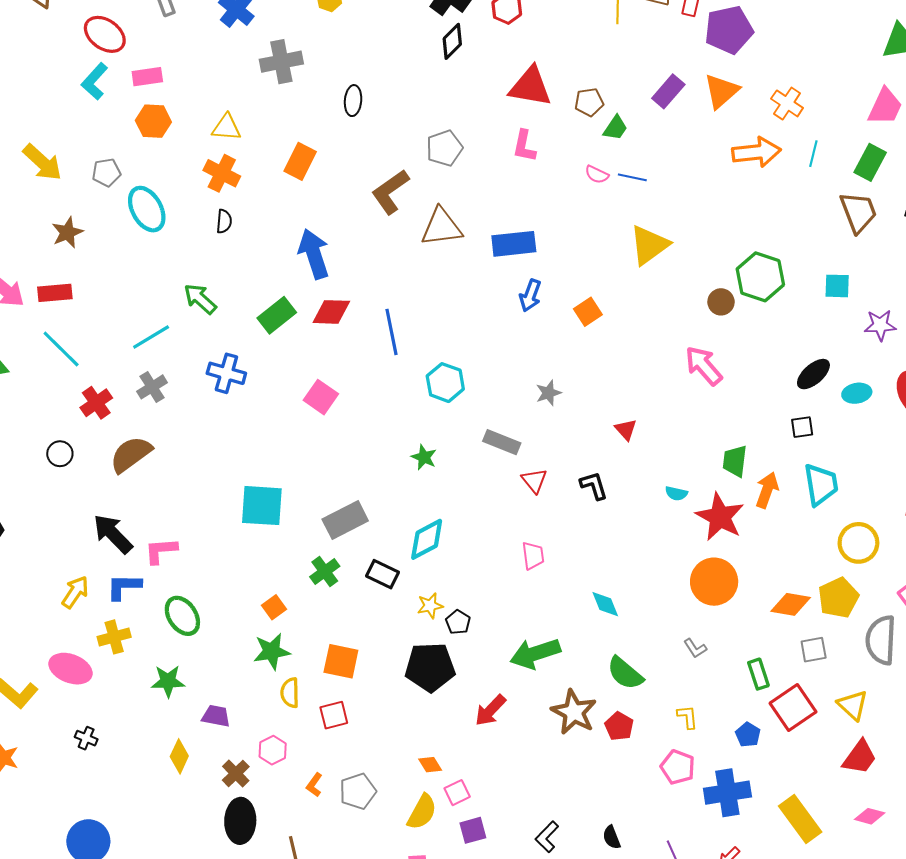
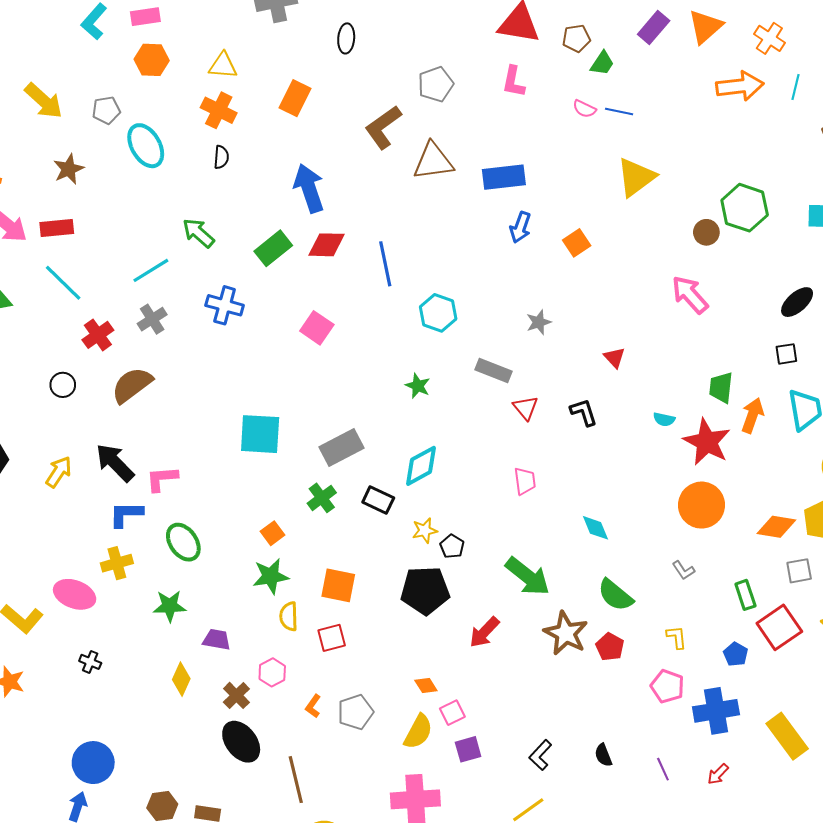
yellow arrow: (75, 592) -> (59, 472), moved
green arrow: (535, 653) -> (528, 576), turned -123
black ellipse: (240, 821) -> (241, 742), turned -39

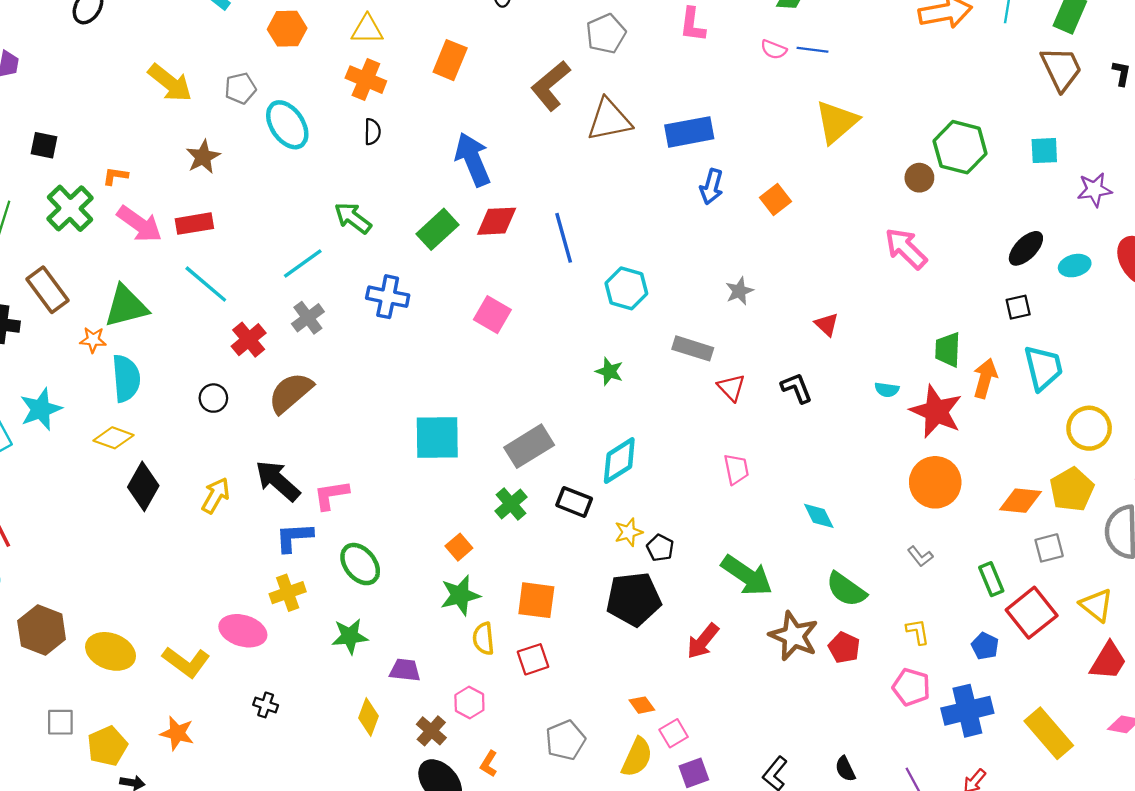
orange L-shape: (313, 706) -> (489, 764), moved

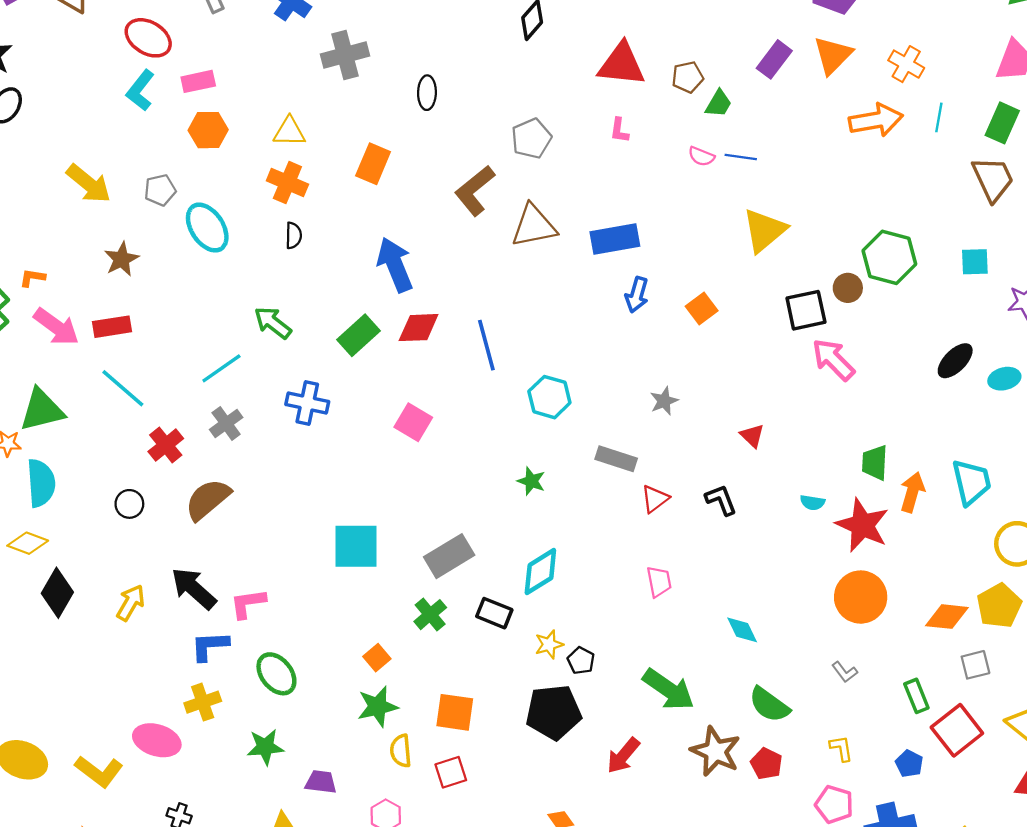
pink L-shape: (693, 25) -> (619, 130), size x0.7
black square: (1018, 307) -> (806, 310), moved, size x1.6
red triangle: (731, 388) -> (655, 499), turned 36

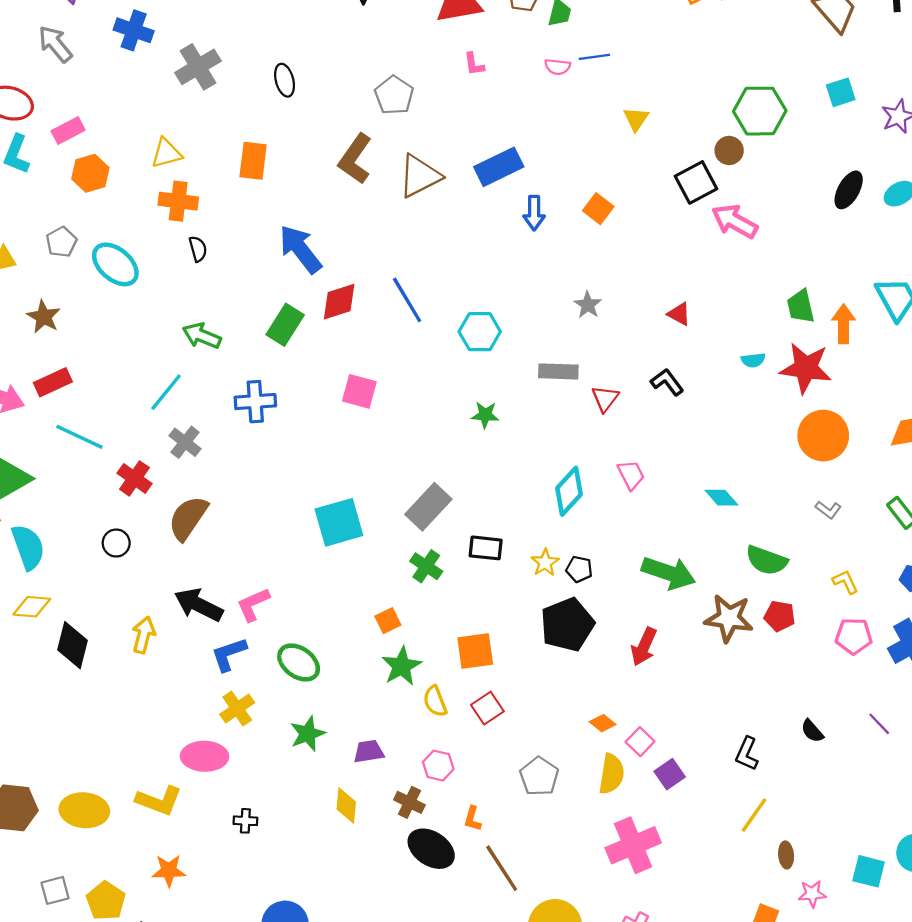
yellow triangle: (764, 230) -> (636, 119), size x0.6
cyan diamond: (540, 572) -> (569, 491), moved
orange square: (377, 658) -> (388, 621), turned 30

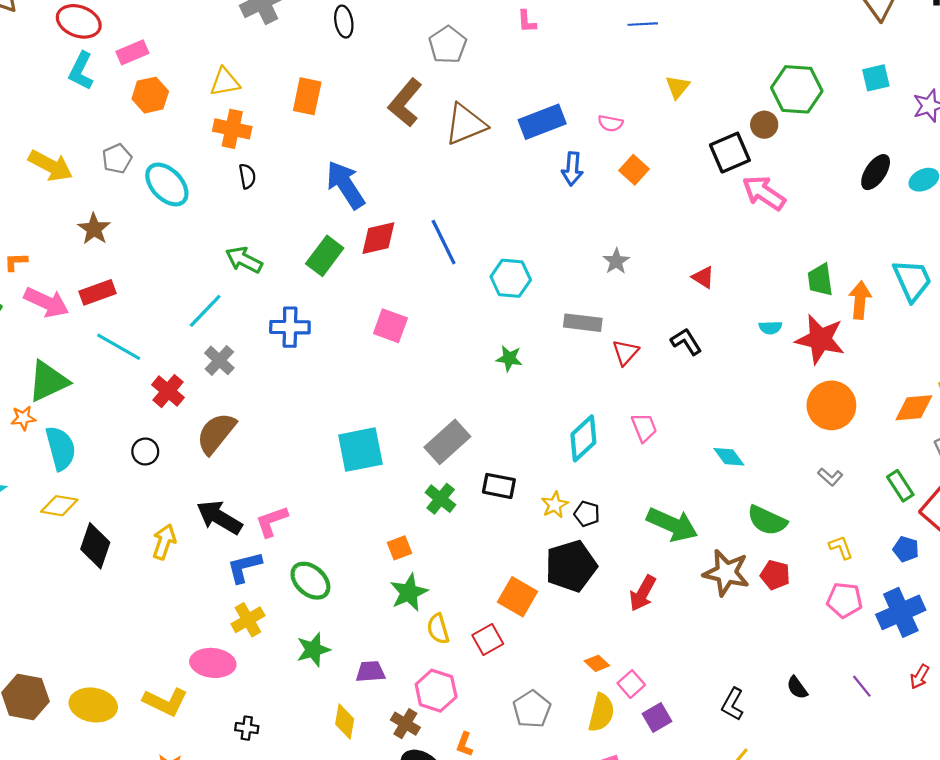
pink semicircle: (557, 67) -> (610, 123), moved
orange square: (475, 651) -> (517, 597), moved, turned 33
pink hexagon: (438, 766) -> (436, 691), size x1.4

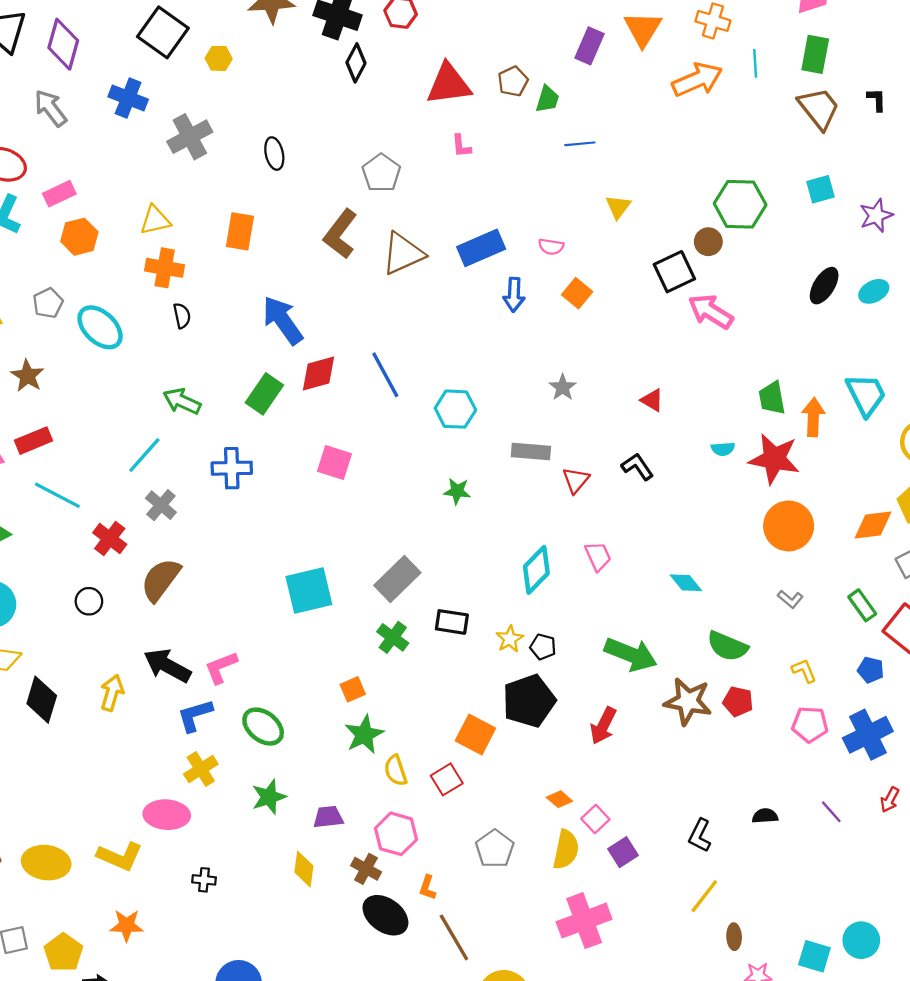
black semicircle: (797, 688) -> (765, 816), turned 125

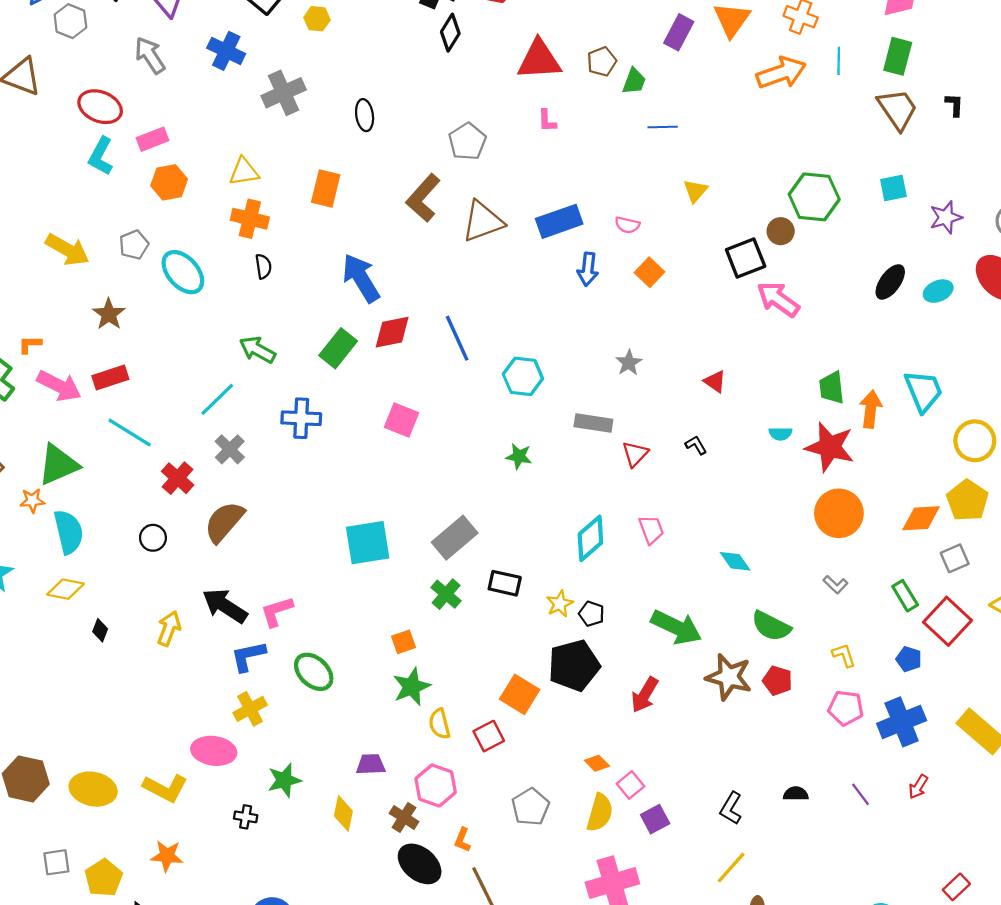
black L-shape: (637, 467) -> (696, 445), size x0.7
black diamond: (42, 700) -> (100, 630), size x0.5
green star: (269, 797) -> (284, 780), moved

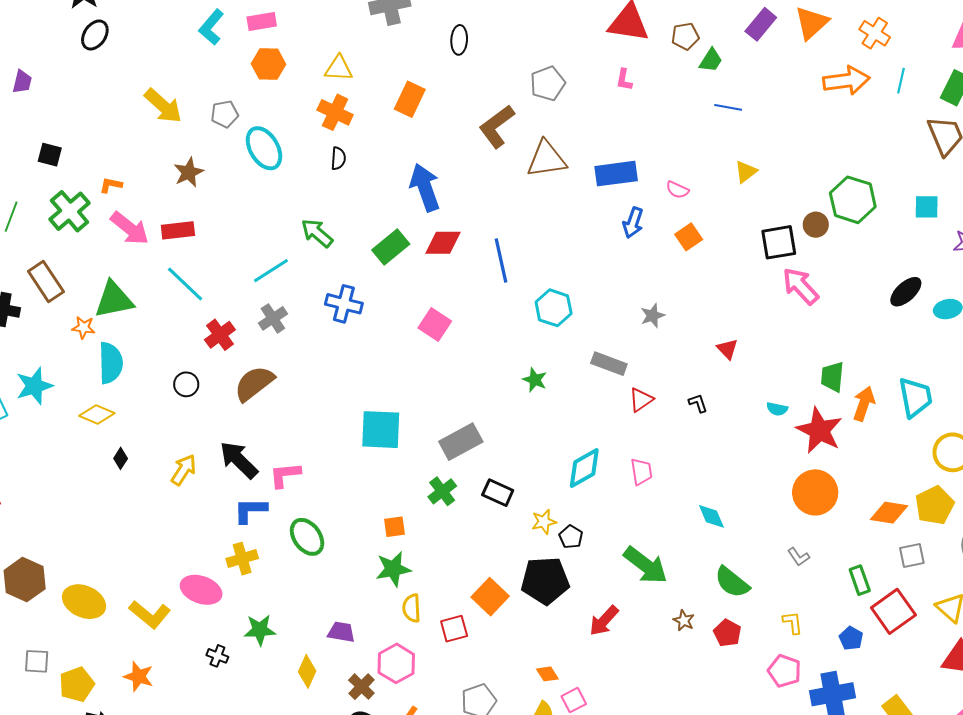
brown star: (729, 677) -> (684, 620), size x0.5

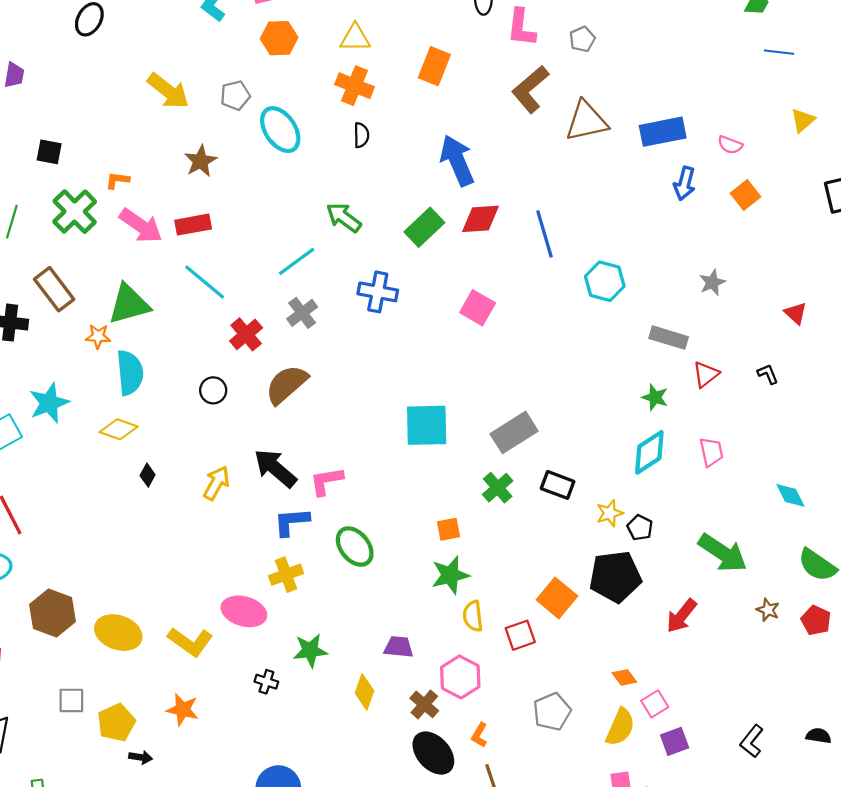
pink L-shape: (624, 80) -> (521, 28), moved, size x1.6
gray pentagon: (548, 83) -> (582, 39), size x0.7
green star: (535, 380) -> (655, 397), moved

